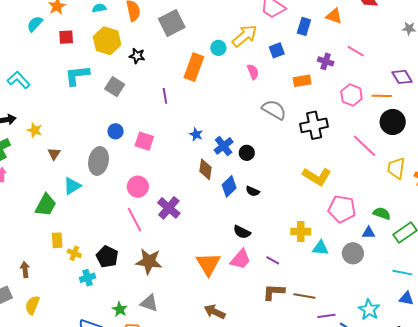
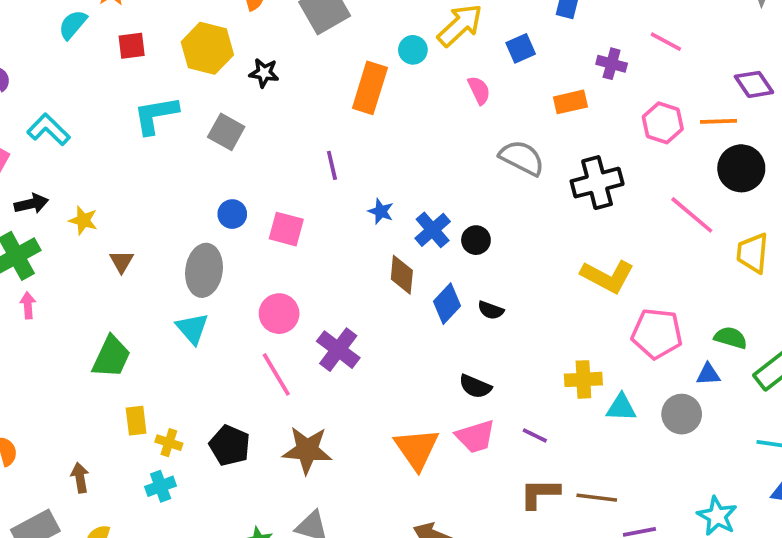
purple line: (165, 96) -> (332, 165), moved
cyan triangle: (72, 186) -> (192, 328), moved, turned -36
pink trapezoid: (240, 259) -> (475, 436), turned 35
cyan cross: (87, 278) -> (161, 486), moved

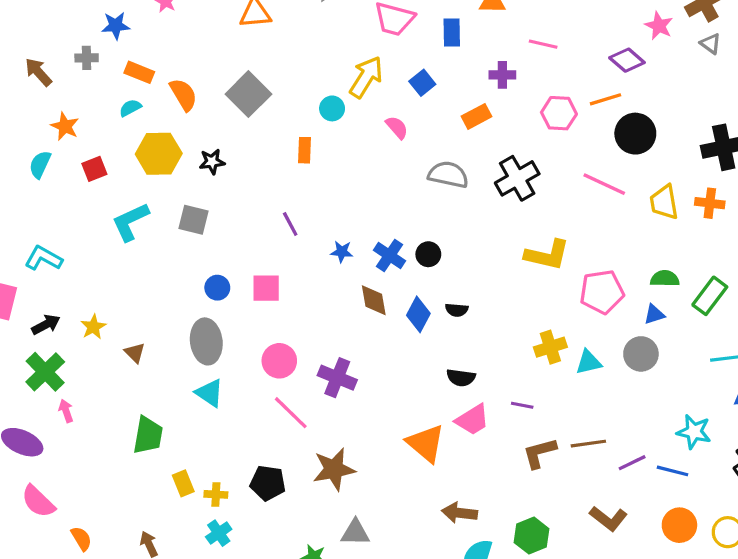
orange rectangle: (370, 88) -> (305, 150), size x0.6
yellow star: (83, 220) -> (93, 327), turned -30

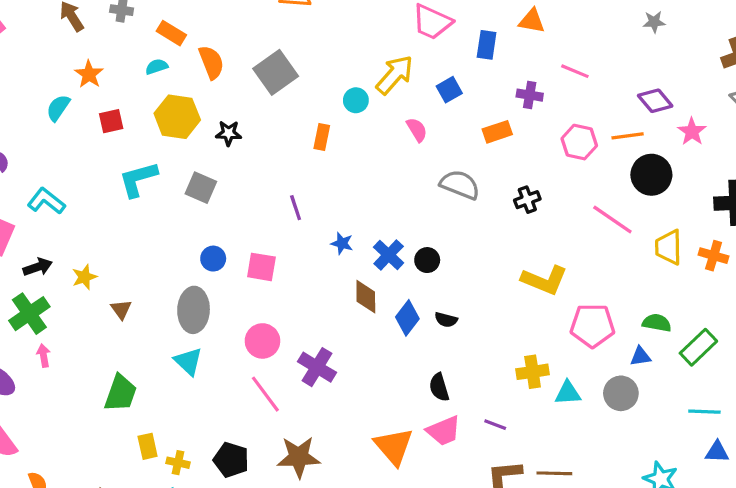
pink star: (659, 26) -> (692, 132), moved
black cross: (517, 178) -> (527, 200), size x0.6
black semicircle: (461, 378) -> (439, 387), turned 56

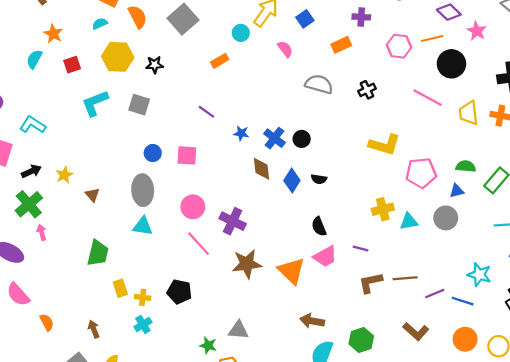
orange rectangle: (322, 137) -> (220, 61), turned 54
purple line: (296, 208) -> (206, 112), turned -30
cyan triangle: (188, 361) -> (143, 226), turned -30
brown star: (299, 457) -> (247, 264), moved

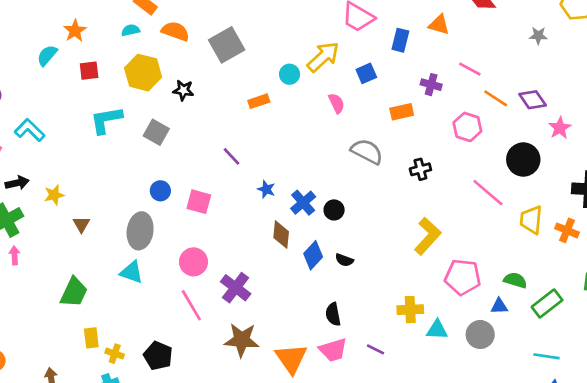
orange semicircle: (138, 17) -> (175, 31), turned -55
orange line: (432, 39) -> (496, 98), moved, turned 35
yellow L-shape: (385, 145) -> (428, 236), turned -76

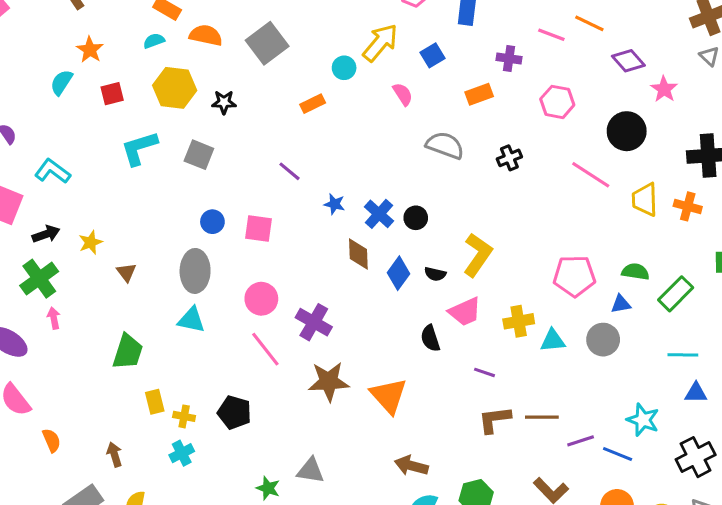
orange line: (496, 98) -> (589, 23), moved
yellow L-shape: (428, 236) -> (478, 255), moved
pink trapezoid: (333, 350) -> (465, 312), moved

